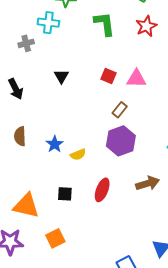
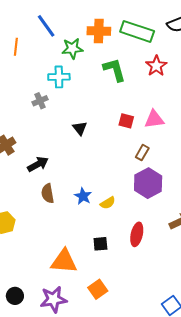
black arrow: (16, 89) -> (38, 164), moved, turned -85

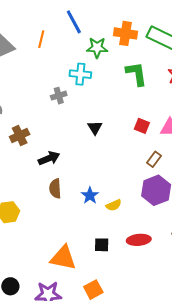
red ellipse: (137, 234) -> (139, 240), turned 65

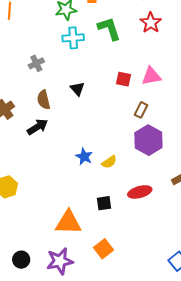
cyan cross: (80, 74) -> (73, 38), moved
brown semicircle: (55, 188) -> (44, 100), moved

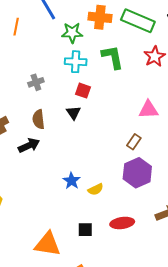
red square: (124, 79) -> (83, 91), moved

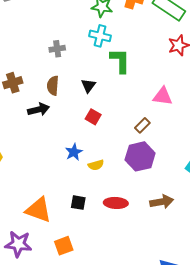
green L-shape: (113, 57) -> (120, 61), moved
red square: (83, 91) -> (93, 117), moved

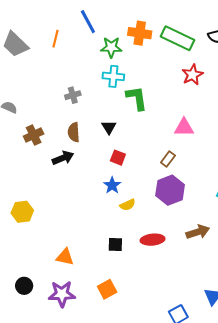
blue star: (74, 152) -> (112, 185), moved
orange triangle: (38, 210) -> (65, 257), moved, size x0.7

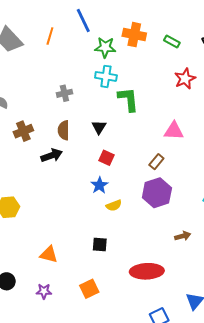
green rectangle: (178, 38) -> (172, 42), size x0.5
brown arrow: (198, 232) -> (183, 236), size x0.7
red ellipse: (153, 240) -> (147, 271), moved, size x1.4
purple star: (62, 294) -> (44, 291), size x0.6

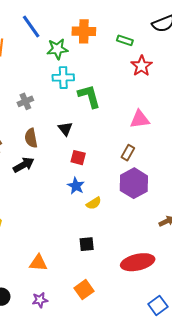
green rectangle: (172, 42) -> (125, 40), moved

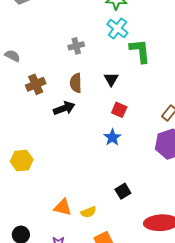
cyan cross: (63, 78) -> (117, 28), turned 30
yellow semicircle: (94, 203) -> (89, 212), moved
black square: (87, 244) -> (123, 191), moved, turned -35

